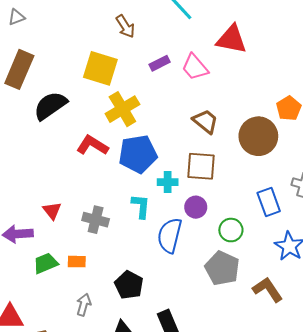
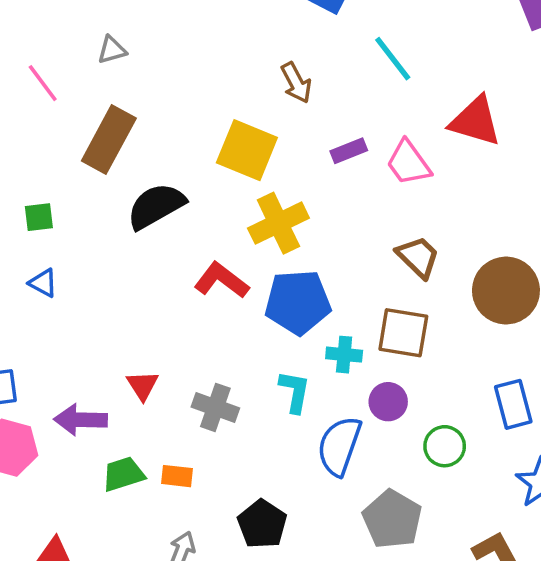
gray pentagon: (222, 268) -> (392, 519), moved

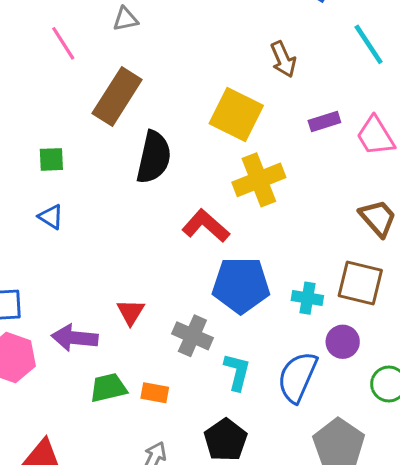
black semicircle: (156, 206) -> (154, 157), turned 128
blue pentagon: (298, 302) -> (241, 285), moved
cyan L-shape: (295, 392) -> (237, 372), moved

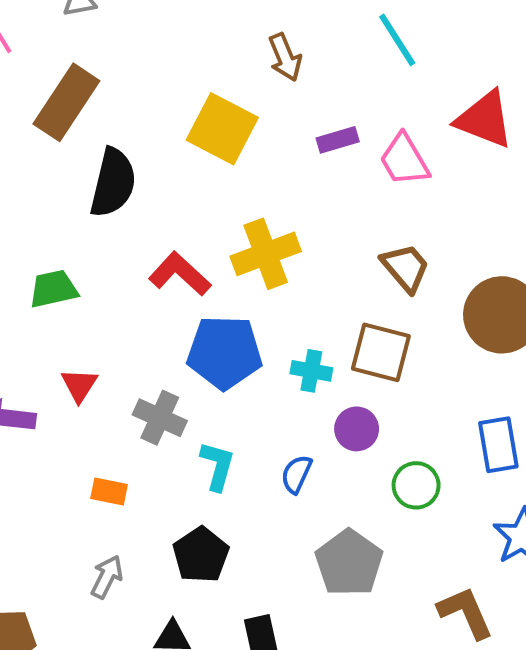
yellow cross: (259, 180) -> (266, 254), moved
blue semicircle: (297, 377) -> (296, 474), size x0.6
green trapezoid: (108, 388) -> (53, 289), moved

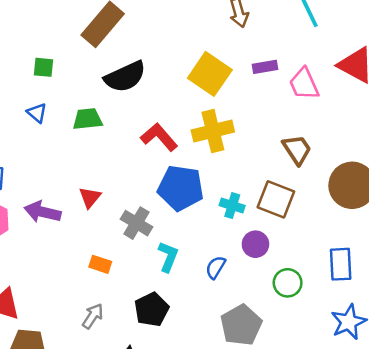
yellow square: (222, 129) -> (210, 74), moved
black semicircle: (113, 183) -> (125, 77), turned 45
green trapezoid: (53, 289) -> (88, 119), moved

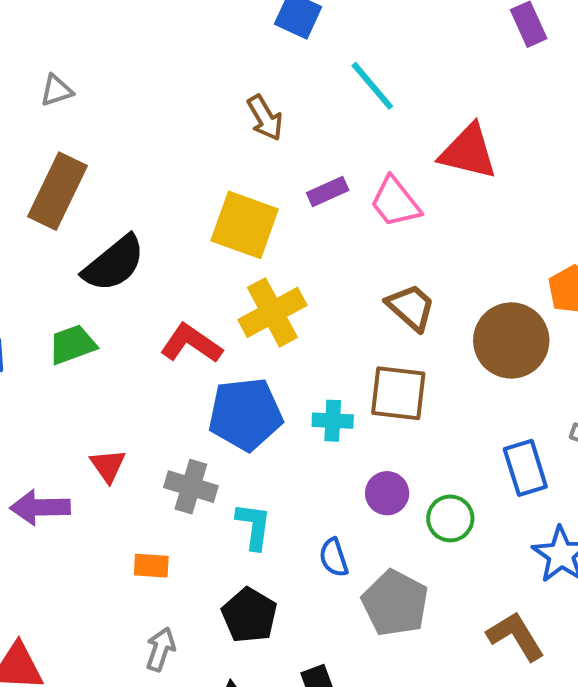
purple circle: (255, 244) -> (387, 493), moved
blue semicircle: (216, 267) -> (334, 558), moved, turned -35

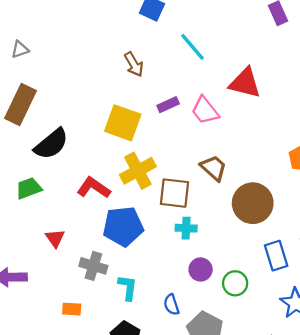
brown circle: (511, 340) -> (253, 203), moved
brown square: (398, 393) -> (175, 193), moved
cyan cross: (333, 421) -> (186, 228), moved
red triangle: (108, 466) -> (55, 238), moved

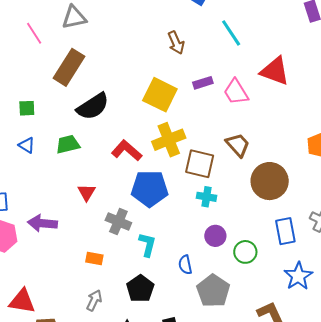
gray triangle: (20, 49) -> (74, 17), size x1.5

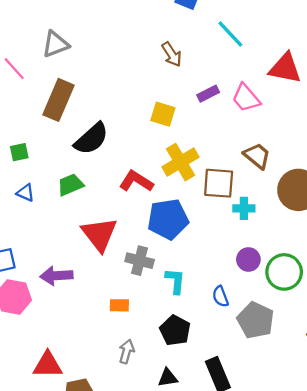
yellow square: (160, 95) -> (163, 114), size x0.7
red triangle: (87, 192) -> (99, 234), size x1.8
cyan cross: (207, 197) -> (244, 208), moved
green circle: (245, 252) -> (284, 272), size x1.4

